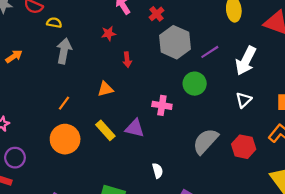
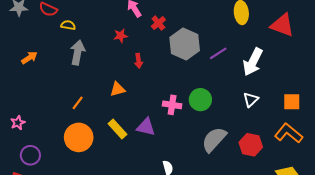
red cross: (156, 14) -> (158, 23), moved
green circle: (195, 84) -> (200, 100), moved

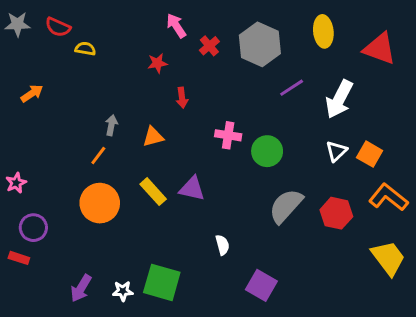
gray hexagon: (185, 44) -> (260, 44), moved
gray arrow: (78, 52) -> (111, 125), moved, size x0.6
orange square: (292, 102) -> (370, 154), moved, turned 30
pink cross: (172, 105) -> (228, 135), moved

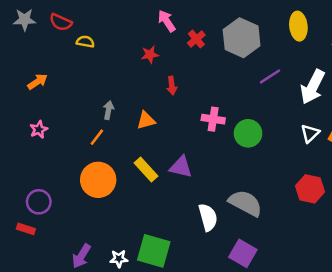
pink star: (16, 183) -> (39, 129), moved
gray semicircle: (286, 206) -> (245, 203), moved, turned 76
white semicircle: (222, 245) -> (208, 217), size x1.5

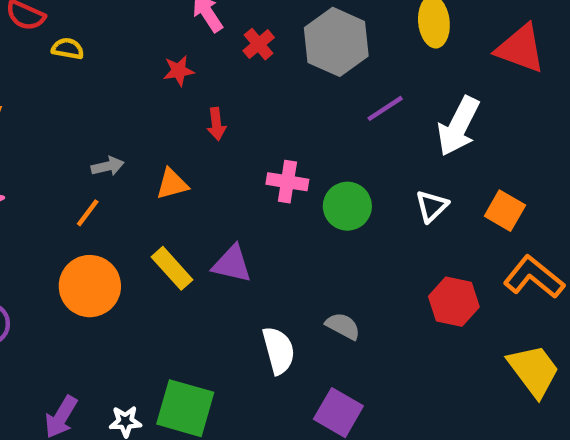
gray arrow: (109, 110) -> (108, 166), turned 66
white triangle: (310, 133) -> (432, 206), moved
gray semicircle: (245, 203) -> (343, 326), size x0.6

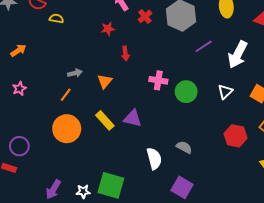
orange triangle: (172, 184) -> (105, 81), turned -35

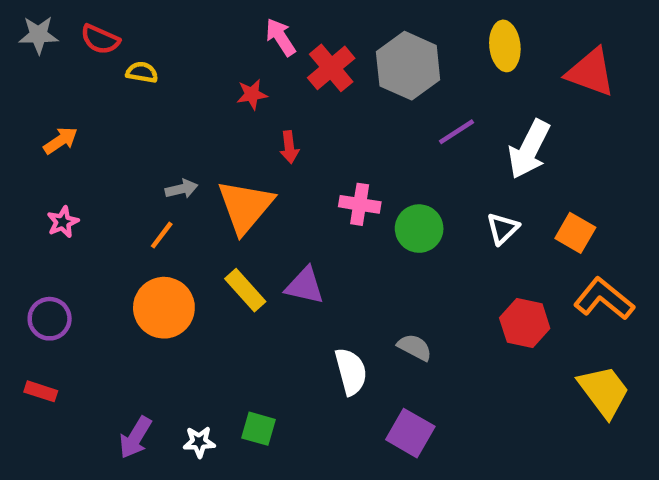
red cross: (145, 16) -> (331, 68), size x1.5
orange triangle: (105, 81) -> (245, 207), size x1.8
purple circle: (19, 146) -> (50, 319), moved
green square: (111, 185) -> (259, 429), size x0.6

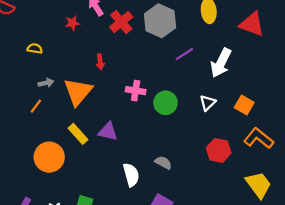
yellow semicircle: (142, 72) -> (35, 49), moved
red star: (252, 94) -> (72, 23), moved
orange circle: (164, 308) -> (49, 157), moved

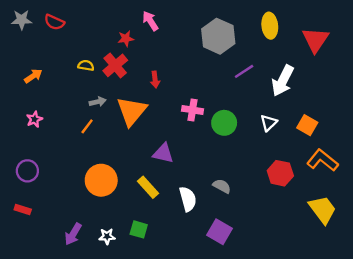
red cross: (121, 22) -> (115, 65), moved
red triangle: (252, 24) -> (315, 40), turned 44
yellow rectangle: (78, 134) -> (148, 187), moved

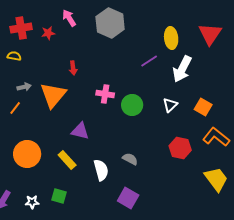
yellow ellipse: (270, 26) -> (171, 38), moved
gray hexagon: (218, 36) -> (110, 23), moved
red cross: (115, 65) -> (21, 28), moved, turned 30

